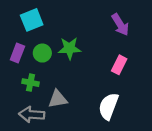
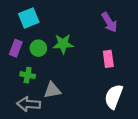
pink rectangle: (119, 65) -> (108, 59), turned -35
white semicircle: (109, 106) -> (114, 97), moved

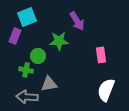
purple arrow: (109, 22) -> (77, 21), moved
purple rectangle: (16, 48) -> (15, 36), moved
green circle: (38, 48) -> (38, 56), moved

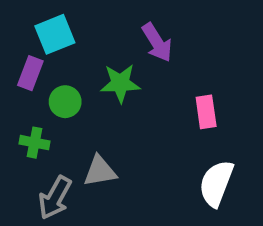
green circle: (38, 56) -> (65, 102), moved
green cross: (26, 70) -> (34, 143), moved
gray arrow: (27, 97) -> (55, 198), turned -65

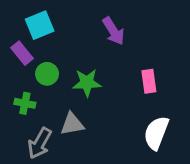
purple rectangle: (30, 73) -> (22, 53), turned -60
green star: (120, 83) -> (87, 83), moved

